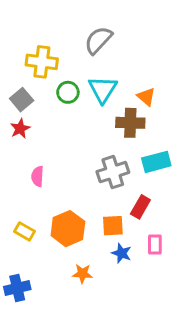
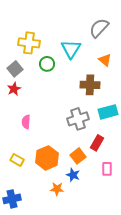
gray semicircle: (98, 40) -> (99, 28), moved
cyan triangle: (103, 89) -> (71, 49), moved
orange triangle: (146, 97) -> (105, 60), moved
orange square: (113, 226) -> (78, 156), turned -35
blue star: (122, 253) -> (73, 175), moved

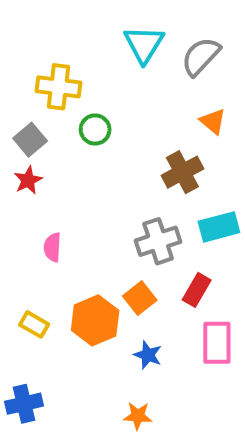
cyan triangle: (71, 49) -> (144, 44), moved
brown cross: (90, 85) -> (182, 172), turned -30
orange square: (78, 156) -> (140, 298), moved
pink rectangle: (107, 169) -> (217, 343), size x1.5
orange star: (57, 189) -> (138, 416), moved

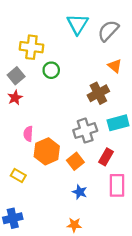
orange hexagon: (95, 320) -> (47, 151), moved

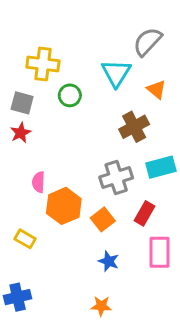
cyan triangle: (78, 24) -> (116, 73), moved
gray square: (16, 76) -> (22, 103), turned -35

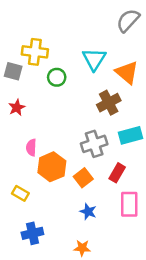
gray semicircle: (148, 42) -> (128, 20), moved
orange triangle: (156, 89) -> (127, 72), size x1.5
gray square: (22, 103) -> (13, 71), moved
blue cross: (18, 297) -> (32, 233), moved

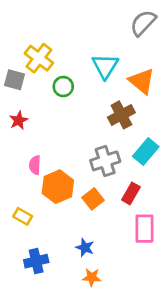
yellow cross: (35, 52) -> (39, 58), turned 30
cyan rectangle: (130, 135) -> (146, 151), turned -35
blue star: (88, 212) -> (85, 248), moved

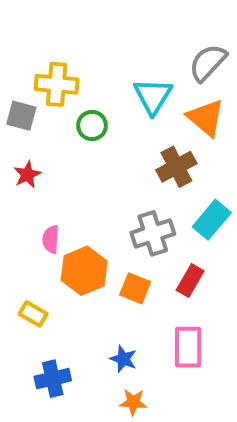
gray semicircle: (143, 23) -> (208, 63), moved
yellow cross: (39, 58) -> (57, 84), turned -32
orange square: (93, 199) -> (135, 288), turned -30
pink rectangle: (144, 229) -> (188, 347), moved

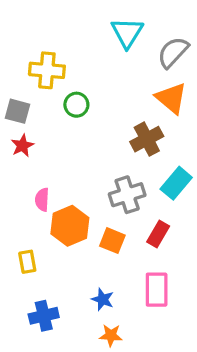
cyan triangle: (153, 96) -> (127, 33), moved
gray square: (21, 116) -> (17, 111), moved
yellow rectangle: (33, 314) -> (27, 262), turned 50

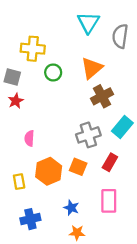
gray semicircle: (173, 52) -> (120, 36), turned -35
orange triangle: (171, 98) -> (92, 68), moved, turned 40
orange hexagon: (70, 226) -> (49, 171), moved

